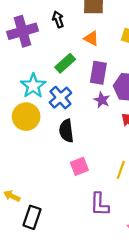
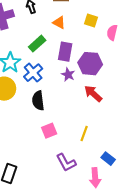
purple L-shape: (100, 204) -> (66, 163), turned -30

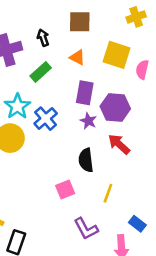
yellow square: (91, 21) -> (117, 55), size x1.6
green rectangle: (37, 44) -> (41, 72), moved
black semicircle: (38, 101) -> (86, 160), moved

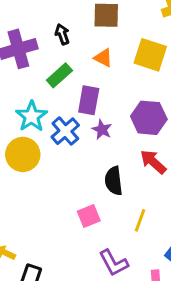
purple rectangle: (85, 93) -> (89, 100), moved
purple star: (88, 121) -> (102, 130), moved

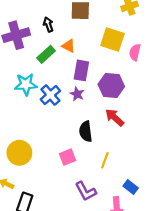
orange triangle: (103, 58) -> (69, 46), moved
purple rectangle: (89, 100) -> (81, 70), moved
cyan star: (32, 116) -> (26, 84), turned 30
yellow circle: (23, 154) -> (19, 153), moved

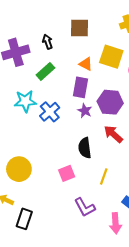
orange triangle: (69, 46) -> (86, 64), moved
purple star: (77, 94) -> (85, 111), moved

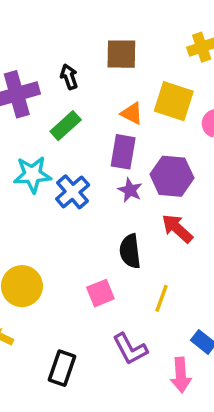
black rectangle: (24, 219) -> (62, 368), moved

